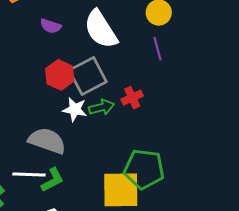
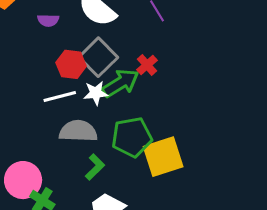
green arrow: (101, 107) -> (120, 83), size x1.5
green pentagon: (144, 169) -> (132, 137), moved
white line: (29, 175) -> (60, 97), moved

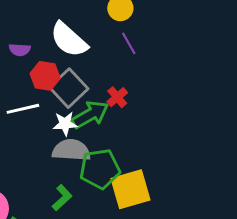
red hexagon: (71, 64) -> (45, 76), moved
white line: (60, 97) -> (23, 109), moved
gray semicircle: (78, 131) -> (71, 150), moved

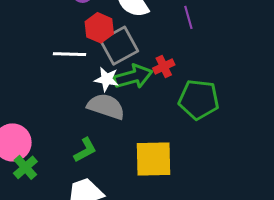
green pentagon: (100, 169) -> (199, 99), moved

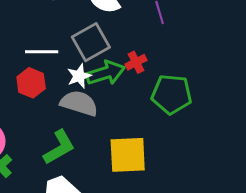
red hexagon: (99, 28) -> (31, 83), moved
white star: (107, 79) -> (79, 76), turned -30
green L-shape: (85, 150) -> (59, 147), size x1.4

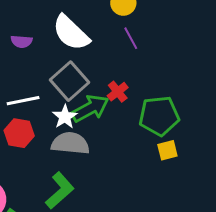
yellow square: (128, 155) -> (167, 150), moved, size x0.5

